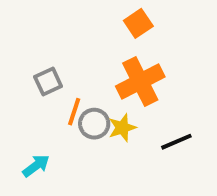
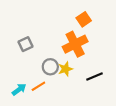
orange square: (138, 23) -> (84, 19), moved
orange line: (74, 112) -> (38, 86), moved, turned 40

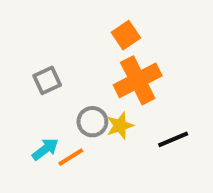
orange square: (84, 19) -> (126, 35), moved
cyan arrow: (19, 89) -> (45, 149), moved

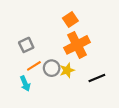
cyan arrow: (45, 149) -> (25, 84), turned 104
orange line: (71, 157) -> (34, 66), moved

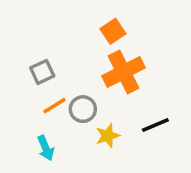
yellow star: (67, 70) -> (108, 136), moved
cyan arrow: (25, 84) -> (46, 148), moved

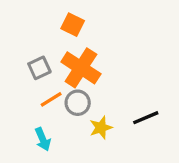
orange square: (113, 31) -> (73, 25), moved, turned -30
orange cross: (124, 72) -> (81, 68), moved, turned -30

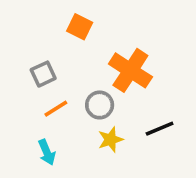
orange cross: (81, 68) -> (130, 70), moved
gray circle: (78, 103) -> (100, 105), moved

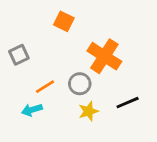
gray square: (43, 74) -> (19, 55), moved
cyan arrow: (47, 152) -> (32, 110), moved, turned 96

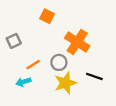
black line: (128, 103) -> (94, 76), turned 42
yellow star: (88, 111) -> (65, 83), size x1.5

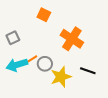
gray circle: (59, 62) -> (45, 64), moved
cyan arrow: (23, 82) -> (17, 65), moved, size x1.5

